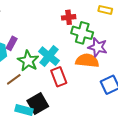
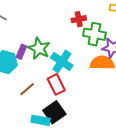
green star: (28, 61) -> (39, 48), moved
red rectangle: (59, 77) -> (56, 84), moved

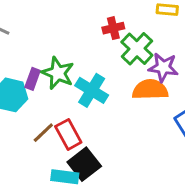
green cross: (94, 34) -> (137, 49), turned 35
red rectangle: (56, 84) -> (68, 134), moved

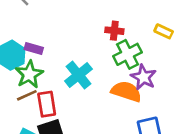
green star: (58, 73) -> (29, 74), moved
purple rectangle: (33, 79) -> (34, 48), turned 66

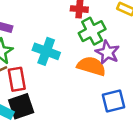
cyan cross: (78, 75) -> (46, 51), turned -30

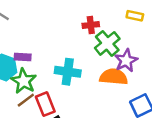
purple star: (107, 52) -> (126, 61), turned 30

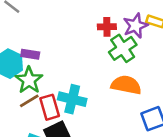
purple star: (126, 61) -> (136, 26), moved
cyan cross: (68, 72) -> (72, 99), moved

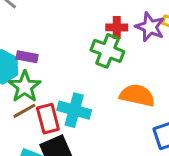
purple star: (136, 26) -> (150, 27), turned -30
green cross: (123, 48) -> (107, 51), moved, turned -36

